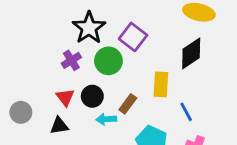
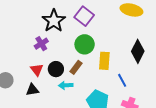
purple square: (133, 37) -> (84, 16), moved
black diamond: (191, 53) -> (138, 51), moved, turned -30
green circle: (108, 61) -> (85, 44), moved
brown rectangle: (128, 104) -> (76, 67), moved

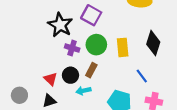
purple cross: (41, 44) -> (72, 48), moved, turned -32
yellow rectangle: (104, 61) -> (123, 47), moved

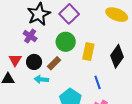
purple cross: (72, 48) -> (30, 36), moved

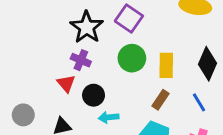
red triangle: (15, 60) -> (66, 83), moved
brown rectangle: (54, 63) -> (160, 100), moved
blue line: (98, 82) -> (199, 102), moved

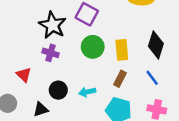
red triangle: (66, 83) -> (24, 75), moved
black circle: (94, 95) -> (58, 90), moved
cyan arrow: (109, 117) -> (87, 92), moved

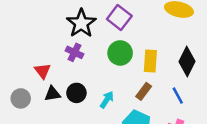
cyan arrow: (87, 92) -> (107, 100), turned 126
black triangle: (41, 109) -> (52, 94), moved

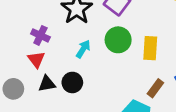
purple cross: (75, 52) -> (40, 35), moved
brown rectangle: (144, 91) -> (155, 88), moved
cyan arrow: (107, 100) -> (83, 49), moved

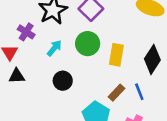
purple cross: (40, 35) -> (26, 32), moved
black circle: (72, 82) -> (63, 81), moved

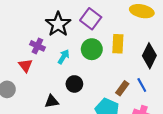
yellow rectangle: (116, 55) -> (118, 44), moved
black triangle: (17, 76) -> (52, 101), moved

